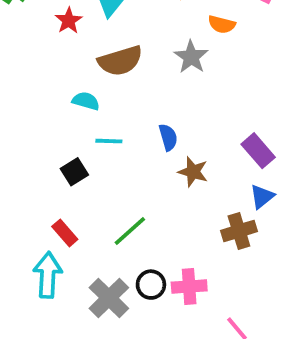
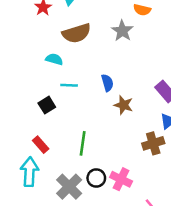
green line: (130, 231) -> (83, 143), turned -40
pink cross: (189, 287) -> (121, 179), turned 30

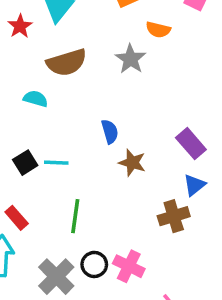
cyan line: (69, 85) -> (56, 163), moved

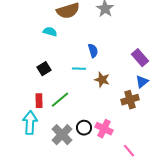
cyan line: (56, 163) -> (79, 69), moved
brown star: (132, 163) -> (102, 80), moved
green line: (75, 216) -> (60, 100), moved, turned 42
red rectangle: (17, 218) -> (39, 101), turned 40

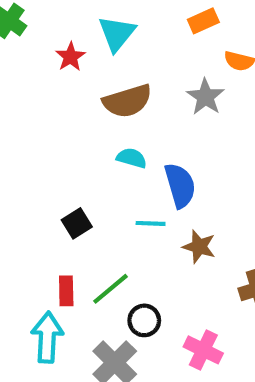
cyan semicircle: (50, 32) -> (132, 158), moved
blue semicircle: (93, 51) -> (180, 185), size x1.5
black circle: (84, 128) -> (144, 320), moved

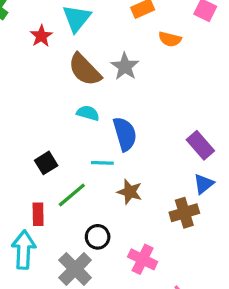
gray star: (205, 97) -> (125, 67), moved
brown semicircle: (127, 101) -> (85, 70), turned 63
brown star: (199, 247) -> (130, 192), moved
green line: (110, 289) -> (72, 195), moved

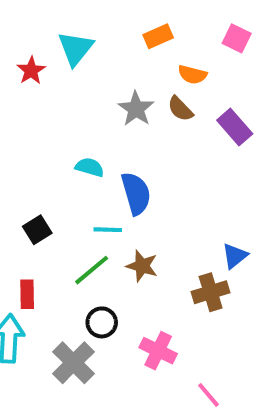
brown semicircle: (85, 70) -> (180, 109), moved, size x0.6
purple rectangle: (200, 145) -> (235, 127), moved
green line: (72, 195) -> (92, 270), moved

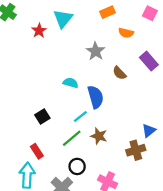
brown semicircle: (180, 109) -> (119, 73), moved
cyan line: (108, 230) -> (80, 116), turned -40
red rectangle: (27, 294) -> (37, 151), turned -32

